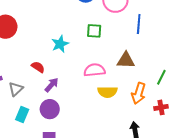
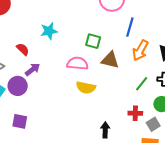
green square: (94, 31) -> (93, 41), moved
orange arrow: (139, 93) -> (140, 50), moved
purple circle: (50, 109) -> (18, 86), moved

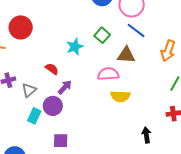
blue line: (130, 27) -> (136, 30), moved, turned -60
green square: (93, 41) -> (102, 35), moved, turned 35
brown triangle: (110, 60) -> (126, 55), moved

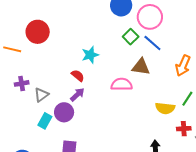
green square: (102, 35) -> (131, 37), moved
red semicircle: (52, 69) -> (78, 76), moved
yellow semicircle: (120, 96) -> (165, 108), moved

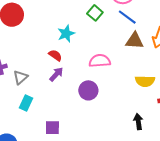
green square: (131, 37) -> (95, 13), moved
brown triangle: (141, 67) -> (135, 41), moved
purple circle: (64, 112) -> (88, 90), moved

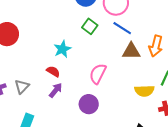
pink semicircle: (100, 61) -> (98, 74), turned -55
gray triangle: (21, 77) -> (22, 87), moved

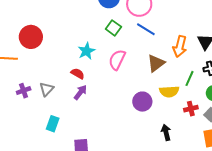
brown triangle: (131, 51) -> (156, 63), moved, turned -36
pink semicircle: (98, 74) -> (117, 60), moved
purple circle: (89, 104) -> (142, 102), moved

